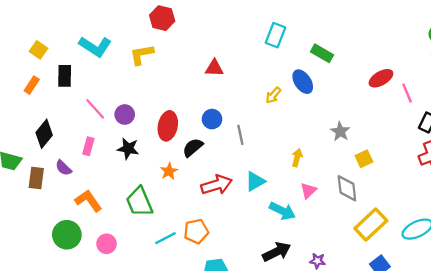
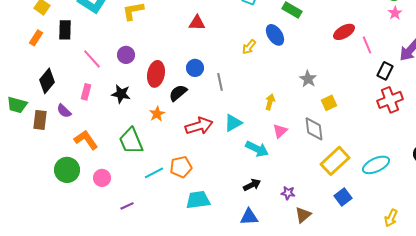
purple circle: (125, 115) -> (126, 55), moved
black arrow: (277, 252) -> (252, 185), size x0.7

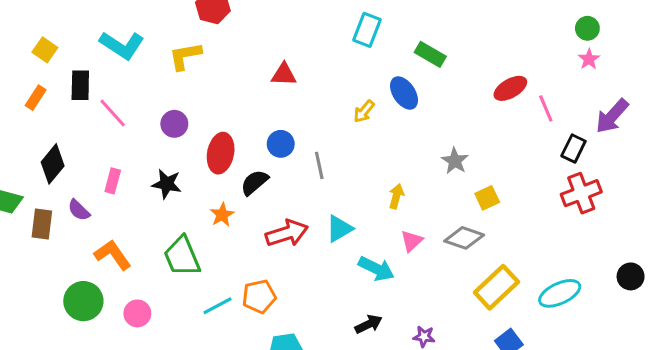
pink line: (92, 59) -> (113, 113), moved
gray diamond: (314, 129) -> (464, 238), turned -65

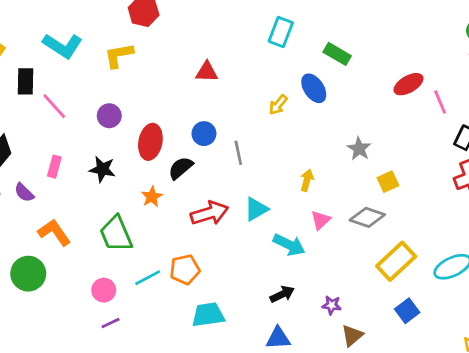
pink circle: (137, 313) -> (104, 290), moved

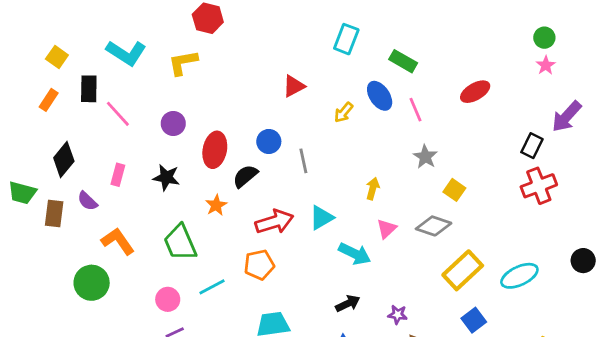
red triangle: (207, 72) -> (294, 86), moved, turned -30
pink line: (440, 102) -> (416, 110), moved
yellow square: (388, 182) -> (454, 190), turned -30
orange pentagon: (185, 269) -> (259, 265), moved

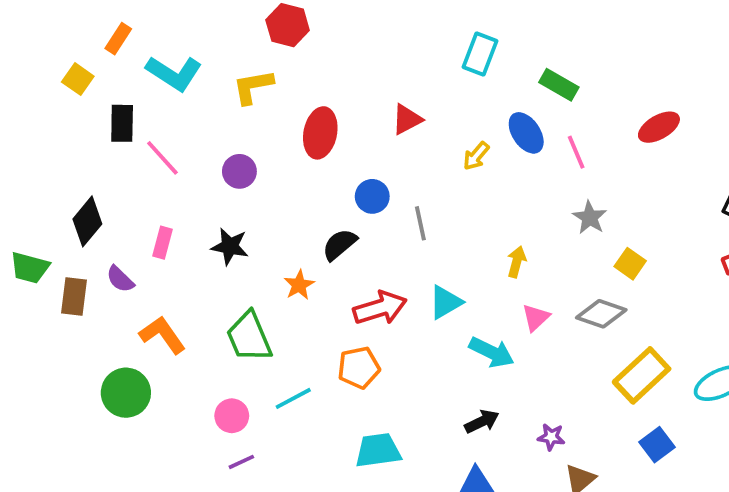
orange rectangle: (49, 100) -> (118, 39), moved
red ellipse: (215, 150) -> (320, 133), moved

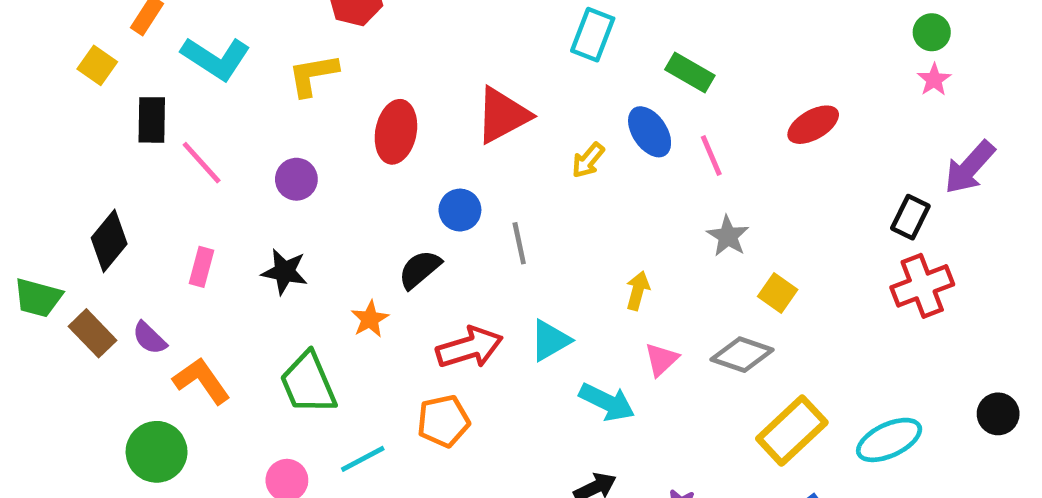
red triangle: (407, 119) -> (503, 115), size x1.5
purple semicircle: (120, 279) -> (149, 338), moved
brown rectangle: (74, 296) -> (93, 333), turned -51

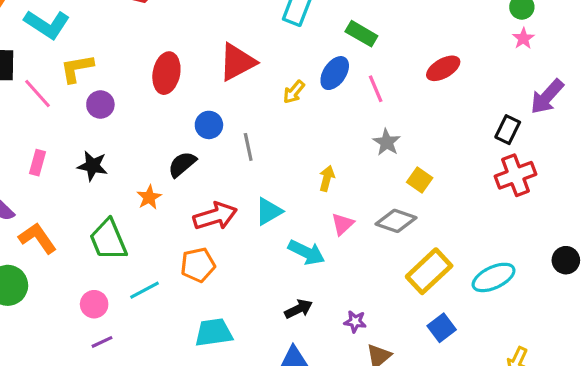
yellow L-shape: (313, 75) -> (77, 68), moved
blue ellipse: (650, 132) -> (335, 73), turned 68

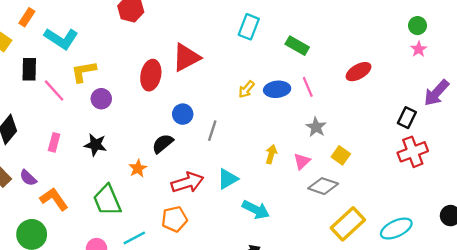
red triangle: (237, 62) -> (186, 57), moved
blue ellipse: (335, 73) -> (277, 89), moved, turned 50
gray line: (248, 147) -> (212, 131), turned 30
pink triangle: (343, 224) -> (302, 161), moved

